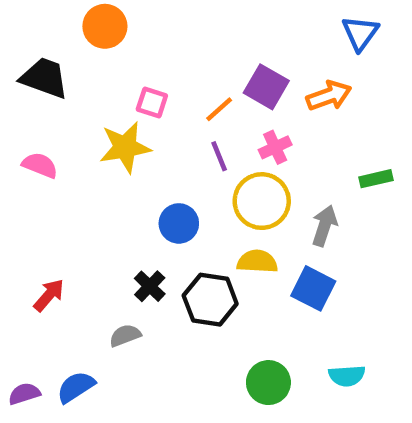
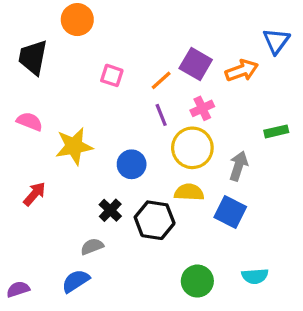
blue triangle: (360, 33) -> (276, 41), moved
black trapezoid: (44, 78) -> (33, 57), turned -99
yellow star: (125, 147) -> (74, 146), moved
red arrow: (49, 295) -> (35, 194), moved
blue semicircle: (76, 387) -> (76, 281), moved

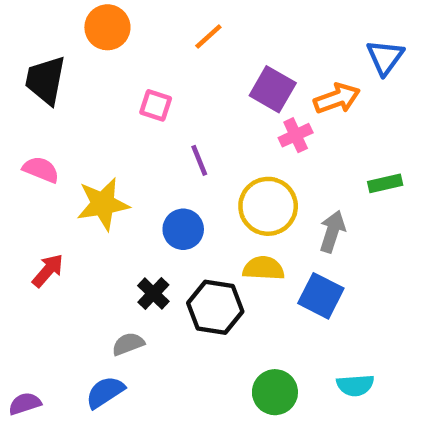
orange line: (161, 80) -> (208, 36), moved
pink cross: (202, 108) -> (296, 135), moved
purple line: (161, 115) -> (199, 160), moved

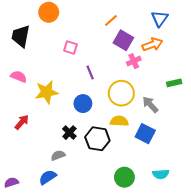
orange line: (208, 36) -> (111, 21), moved
blue triangle: (385, 57) -> (160, 18), moved
gray arrow: (332, 232) -> (150, 105), turned -60

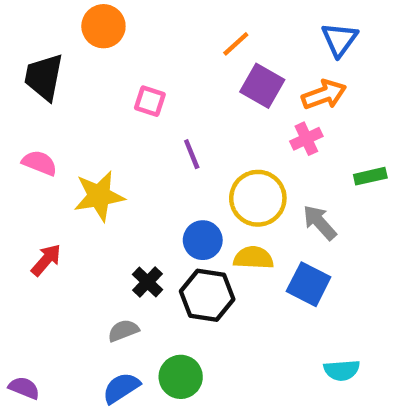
pink cross: (134, 61) -> (306, 139), moved
blue circle: (83, 104) -> (203, 240), moved
blue semicircle: (48, 177) -> (121, 388), moved
green circle: (124, 177) -> (181, 377), moved
purple semicircle: (11, 182) -> (24, 388), turned 40

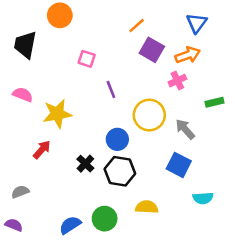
yellow semicircle: (253, 258) -> (147, 207), moved
red arrow: (46, 260) -> (42, 150), moved
gray semicircle: (123, 331) -> (20, 192), moved
cyan semicircle: (342, 370) -> (203, 198), moved

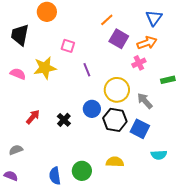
yellow star: (57, 114) -> (45, 68), moved
black cross: (85, 164) -> (64, 120), moved
black hexagon: (120, 171) -> (115, 120), moved
blue semicircle: (70, 225) -> (55, 176), turned -66

